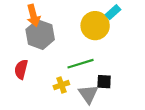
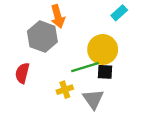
orange arrow: (33, 16) -> (58, 16), moved
yellow circle: (95, 26) -> (103, 49), moved
black square: (104, 82) -> (105, 72), moved

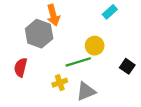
yellow circle: (103, 49) -> (95, 46), size x0.7
black square: (105, 72) -> (127, 66), moved, turned 32
gray triangle: (93, 99) -> (86, 91), turned 42

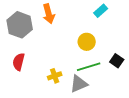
gray hexagon: (39, 34) -> (20, 25), moved
green line: (78, 62) -> (89, 67), moved

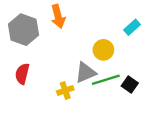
cyan rectangle: (101, 11) -> (132, 27), moved
black square: (117, 61) -> (130, 84), moved
gray triangle: (79, 84) -> (86, 73), moved

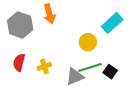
cyan rectangle: (132, 27) -> (112, 23), size x1.5
gray triangle: (86, 73) -> (75, 77), moved
yellow cross: (65, 90) -> (44, 66), moved

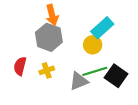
cyan rectangle: (112, 23) -> (102, 28), moved
gray hexagon: (20, 25) -> (49, 37), moved
black square: (110, 72) -> (116, 76), size x1.5

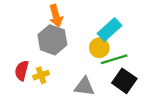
yellow cross: (47, 70) -> (41, 75), moved
green line: (95, 71) -> (114, 59), moved
gray triangle: (79, 81) -> (84, 87), turned 30

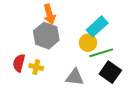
yellow cross: (41, 75) -> (36, 67), turned 32

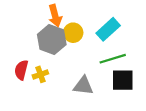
yellow circle: (88, 43) -> (73, 33), moved
yellow cross: (36, 67) -> (40, 74), turned -32
black square: (110, 72) -> (123, 80), turned -35

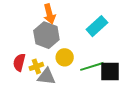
yellow circle: (73, 33) -> (65, 57), moved
green line: (113, 59) -> (92, 66), moved
gray triangle: (83, 86) -> (46, 77), moved

